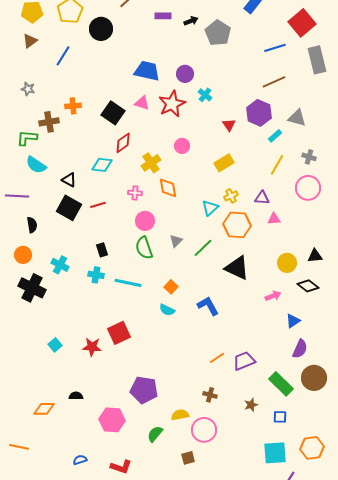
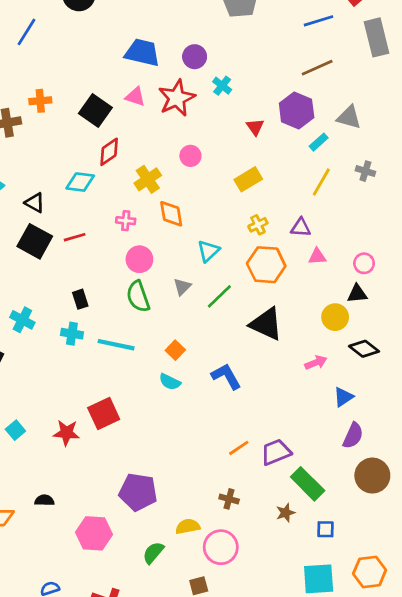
pink circle: (308, 188) -> (364, 263), moved, size x0.6
cyan triangle: (210, 208) -> (208, 251), moved
black triangle: (315, 256) -> (357, 294), moved
green rectangle: (281, 384) -> (308, 484), moved

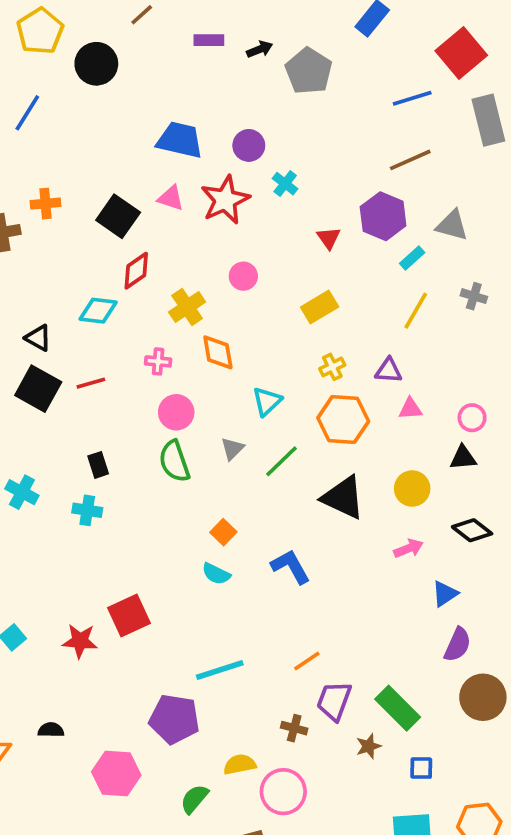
yellow circle: (335, 317) -> (412, 489), moved
cyan line: (116, 345) -> (220, 670), moved, turned -30
purple trapezoid: (276, 452) -> (334, 701), moved, turned -48

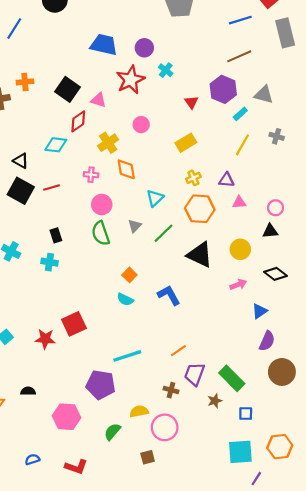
pink triangle: (171, 198) -> (99, 100), moved

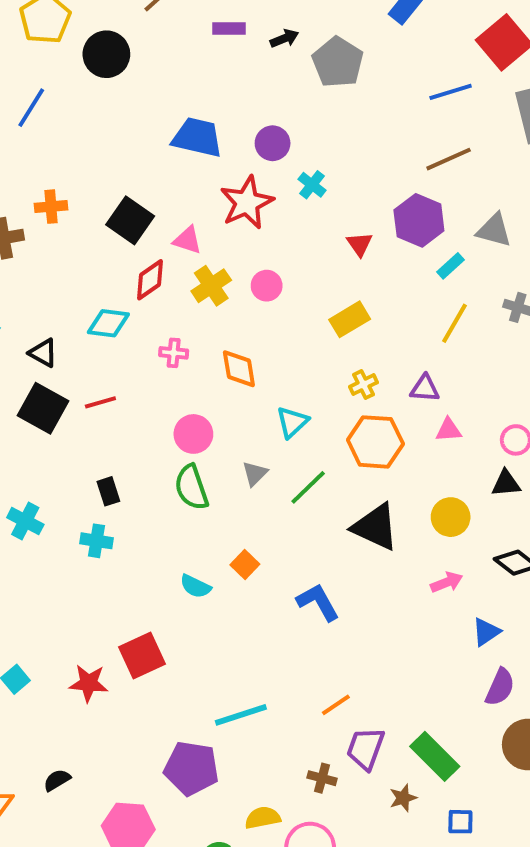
yellow cross: (108, 143) -> (211, 286), moved
pink cross: (91, 175) -> (174, 353), moved
cyan semicircle: (125, 299) -> (195, 586), moved
black semicircle: (28, 391) -> (57, 780), turned -32

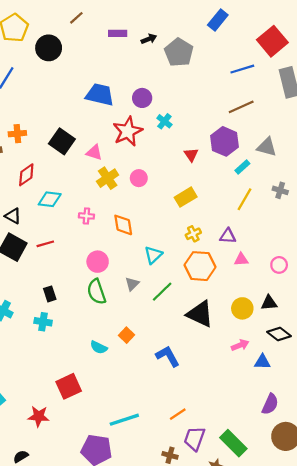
red diamond: (150, 280) -> (26, 175), moved
black triangle: (506, 483) -> (269, 303), moved
blue triangle: (486, 632) -> (262, 362), moved, turned 36
red star: (89, 683) -> (39, 416), moved

